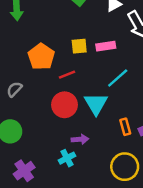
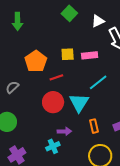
orange rectangle: (125, 127) -> (94, 126), moved

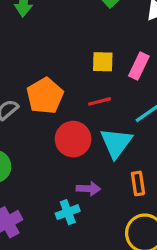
pink rectangle: (90, 55) -> (139, 66), turned -63
orange pentagon: (36, 61) -> (45, 96), moved
red line: (56, 77) -> (99, 101), moved

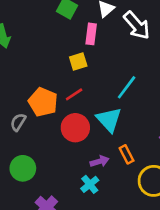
pink rectangle: (139, 66) -> (91, 34), moved
red line: (99, 101) -> (74, 94), moved
orange rectangle: (138, 183) -> (127, 154), moved

